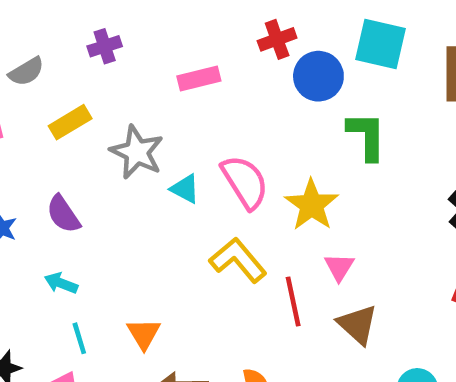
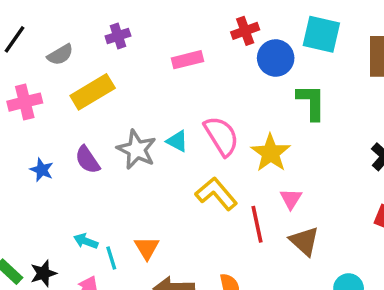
yellow rectangle: (70, 122) -> (93, 92), size x1.4
gray star: (137, 152) -> (137, 150), moved
cyan arrow: (61, 283) -> (86, 241), moved
cyan line: (79, 338) -> (111, 258), moved

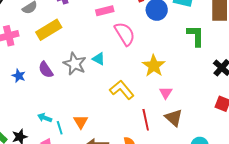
green L-shape: (311, 102) -> (196, 36), moved
pink semicircle: (221, 136) -> (125, 34), moved
red line: (257, 224) -> (146, 120), moved

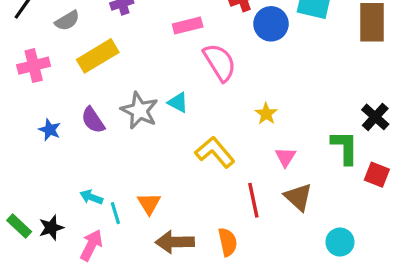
green L-shape: (196, 36) -> (345, 147), moved
yellow star: (154, 66) -> (266, 114), size x0.6

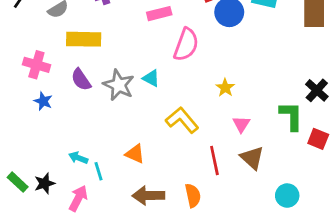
yellow rectangle: (98, 56) -> (84, 39), turned 32
pink semicircle: (220, 62) -> (186, 45), turned 52
pink cross: (34, 66) -> (36, 65), moved, turned 30
purple semicircle: (93, 120) -> (81, 80), moved
orange triangle: (149, 204) -> (135, 154), moved, turned -35

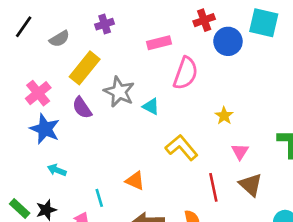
yellow rectangle: (84, 39) -> (85, 68), turned -52
pink cross: (36, 65) -> (38, 93), turned 35
gray star: (119, 85) -> (119, 92), moved
blue star: (43, 101) -> (45, 129), size x1.6
cyan arrow: (78, 158) -> (57, 170), moved

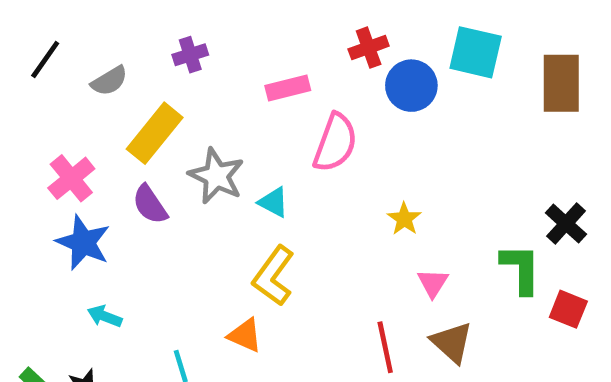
yellow L-shape: (182, 148) -> (273, 276), moved, turned -104

